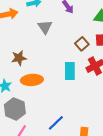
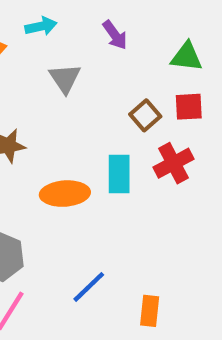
orange ellipse: (32, 80) -> (65, 194), moved

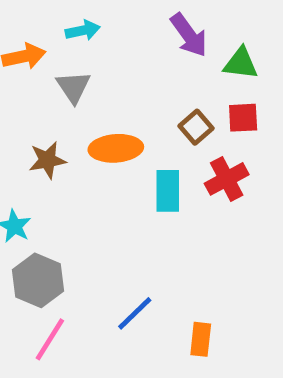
purple arrow: (115, 35) -> (189, 35), moved, size x1.4
gray triangle: (65, 78) -> (73, 87), moved
orange ellipse: (65, 194) -> (116, 148), moved

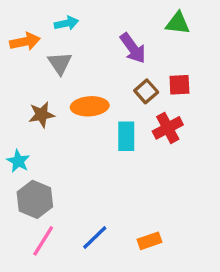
purple arrow: (189, 35) -> (133, 48), moved
green triangle: (241, 63) -> (178, 23), moved
blue line: (135, 313) -> (95, 238), moved
orange rectangle: (201, 339) -> (149, 241), turned 65

